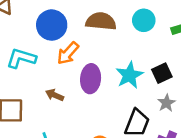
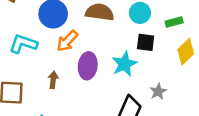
black square: (162, 73) -> (146, 42), moved, turned 30
brown arrow: (55, 95) -> (53, 80), turned 70

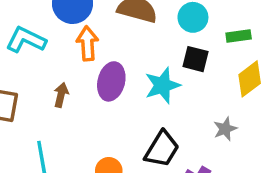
orange arrow: (67, 41) -> (87, 44), turned 125
gray star: (158, 91) -> (225, 129), moved

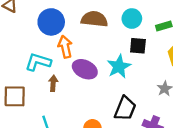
cyan L-shape: (26, 40) -> (38, 62), moved
purple ellipse: (111, 81) -> (85, 69), turned -70

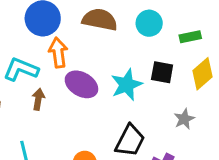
black square: (138, 46) -> (162, 72), moved

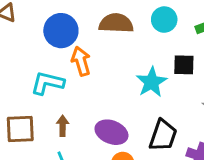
purple ellipse: (81, 84) -> (111, 132), moved
brown arrow: (38, 99) -> (63, 126), moved

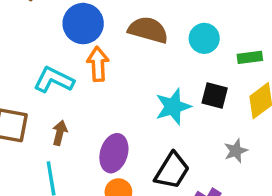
purple ellipse: (111, 132) -> (114, 153), turned 72

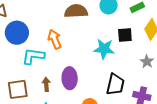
blue circle: (83, 24) -> (17, 33), moved
cyan star: (173, 107) -> (104, 49), turned -30
purple ellipse: (114, 153) -> (70, 78), moved

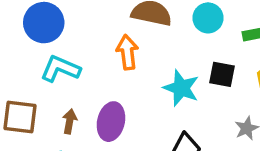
orange arrow: (55, 39) -> (127, 52), moved

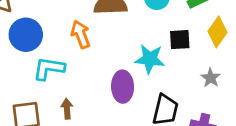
orange arrow: (127, 52) -> (81, 34), moved
purple ellipse: (111, 122) -> (123, 87), moved

